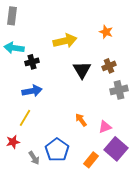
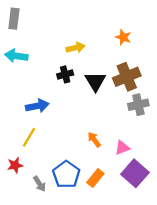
yellow arrow: (65, 41) -> (76, 48), size x0.7
black cross: (32, 62) -> (65, 74), moved
brown cross: (109, 66) -> (127, 77), size x1.6
orange rectangle: (91, 160) -> (95, 178), moved

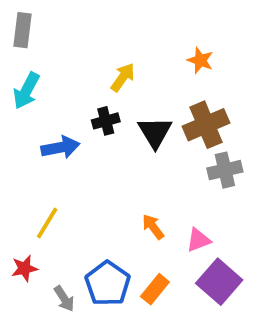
yellow arrow: (76, 48) -> (123, 77), turned -42
cyan arrow: (16, 56) -> (26, 91), turned -70
blue arrow: (37, 106) -> (60, 147), moved

